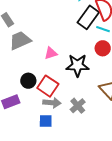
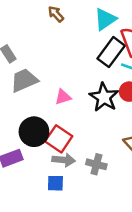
black star: (77, 65) -> (104, 97), moved, turned 30
black circle: (28, 81) -> (34, 132), size x1.5
gray cross: (78, 106) -> (96, 164), turned -35

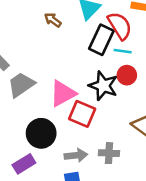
brown arrow: (56, 14) -> (53, 20), moved
pink triangle: (63, 97) -> (63, 93), size x1.6
red square: (59, 139) -> (82, 114), moved

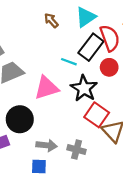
cyan line: (123, 51) -> (69, 62), moved
red circle: (127, 75) -> (109, 67), moved
red square: (82, 114) -> (97, 115), moved

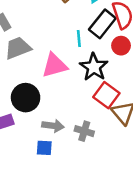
cyan line: (69, 62) -> (79, 39), turned 63

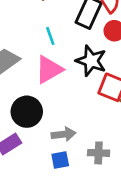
cyan line: (79, 39) -> (50, 36), moved
gray cross: (84, 131) -> (99, 153), moved

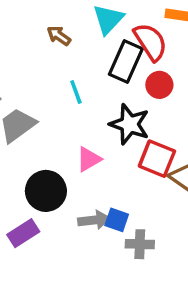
pink triangle: (49, 70) -> (89, 159), moved, size x0.7
blue square: (60, 160) -> (117, 220), moved, turned 30

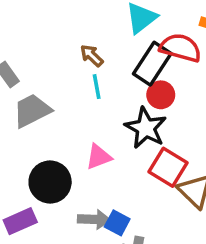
brown arrow: (59, 36) -> (92, 56), moved
red semicircle: (150, 42) -> (180, 48), turned -51
red circle: (159, 85) -> (161, 95), moved

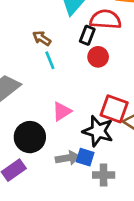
black rectangle: (152, 64) -> (87, 35), size x0.6
black star: (146, 128) -> (98, 131), moved

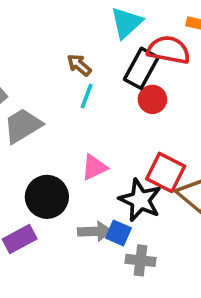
black rectangle: (87, 35) -> (141, 68), size x1.5
cyan line: (50, 60) -> (87, 96), turned 36

